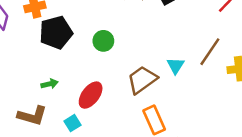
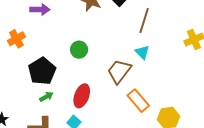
black pentagon: (56, 33) -> (42, 71), moved
brown line: (210, 52) -> (144, 20), moved

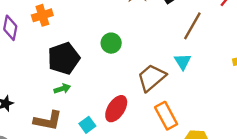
red ellipse: (82, 96) -> (116, 109), moved

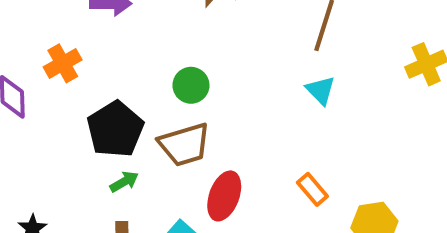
brown trapezoid: (151, 78) -> (184, 145), moved, turned -144
orange rectangle: (166, 116) -> (312, 189), size x0.7

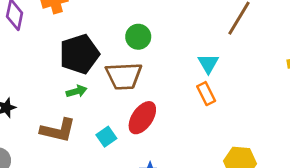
cyan triangle: (321, 90) -> (208, 63), moved
orange rectangle: (312, 189) -> (206, 94), moved

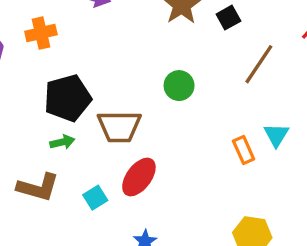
green circle: (138, 37) -> (179, 86), moved
cyan triangle: (208, 63) -> (276, 135), moved
orange rectangle: (206, 94) -> (244, 150), moved

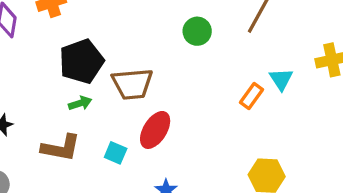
green circle: (179, 86) -> (197, 31), moved
orange rectangle: (244, 150) -> (252, 96), turned 65
cyan square: (95, 198) -> (116, 153), turned -30

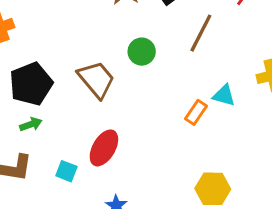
cyan triangle: (281, 79) -> (224, 95), turned -40
brown trapezoid: (132, 84) -> (96, 79), moved, turned -123

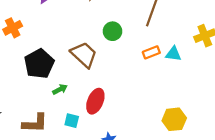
orange rectangle: (196, 112) -> (151, 52), moved, turned 42
green arrow: (31, 124) -> (60, 89), moved

